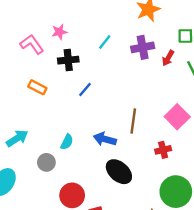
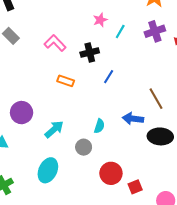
pink star: (59, 32) -> (100, 20), moved
brown line: (133, 121) -> (156, 99), turned -30
black ellipse: (119, 172) -> (160, 136), moved, turned -30

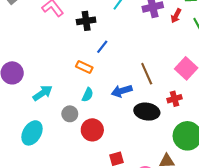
orange rectangle: (66, 81) -> (84, 67), moved
blue arrow: (133, 119) -> (122, 91), turned -30
red circle: (111, 173) -> (92, 130), moved

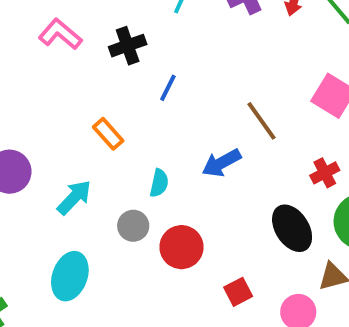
orange rectangle: (84, 67) -> (108, 134), moved, turned 35
red cross: (175, 99) -> (325, 173), moved
black ellipse: (147, 112) -> (292, 228), moved, turned 60

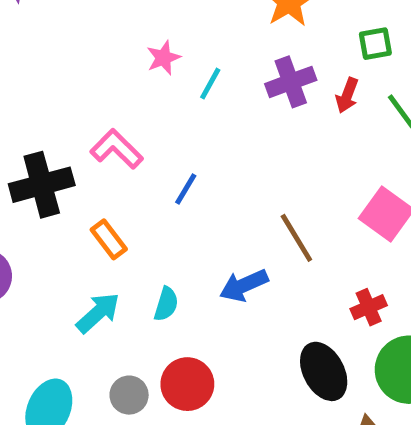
pink L-shape: (60, 34) -> (117, 149), moved
black cross: (128, 46) -> (42, 185), moved, size x1.4
cyan arrow: (74, 197) -> (98, 313), moved
gray circle: (133, 226) -> (129, 395), moved

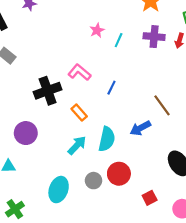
purple cross: (291, 82) -> (154, 37), turned 30
cyan semicircle: (166, 304) -> (107, 139), size x1.6

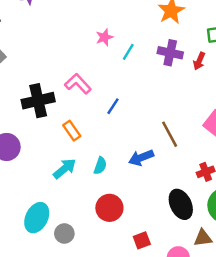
cyan semicircle: (107, 139) -> (100, 166), size x0.6
gray circle: (94, 181) -> (64, 234), moved

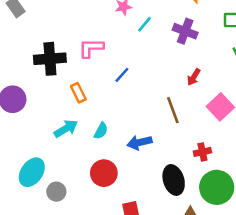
red arrow: (199, 61) -> (194, 77), moved
pink L-shape: (78, 84) -> (91, 48), turned -55
blue arrow: (141, 158) -> (139, 142), moved

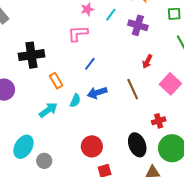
cyan line: (144, 24) -> (111, 15), moved
pink L-shape: (91, 48) -> (78, 34), moved
cyan semicircle: (101, 131) -> (75, 101), moved
blue arrow: (139, 142) -> (97, 93), moved
red circle: (104, 173) -> (92, 146), moved

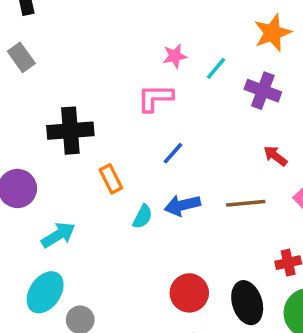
red arrow: (147, 61) -> (275, 156), turned 96
brown line: (133, 89) -> (246, 203), turned -75
cyan arrow: (48, 110) -> (58, 235), moved
red circle: (92, 146) -> (189, 293), moved

